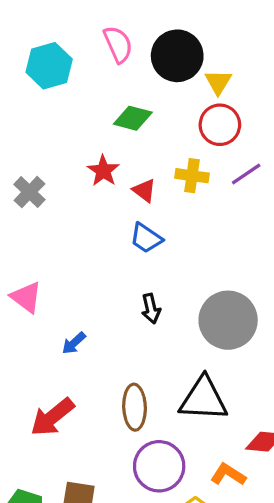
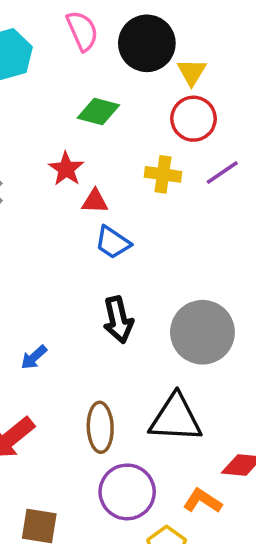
red triangle: (144, 190) -> (95, 201), moved, turned -35
black arrow: (151, 309) -> (118, 320), size x1.4

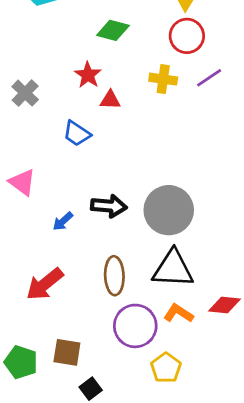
blue trapezoid: (113, 243) -> (77, 133), moved
black arrow: (118, 320) -> (109, 206), moved, turned -72
gray circle: (202, 332) -> (169, 210), moved
orange L-shape: (202, 501) -> (178, 313), moved

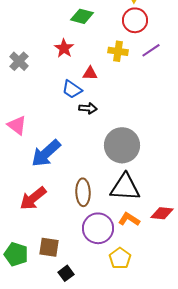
red triangle: (110, 100) -> (90, 73), moved
blue trapezoid: (77, 133) -> (72, 89), moved
black arrow: (109, 206) -> (88, 108), moved, size x0.7
blue arrow: (63, 221) -> (46, 153), size x2.0

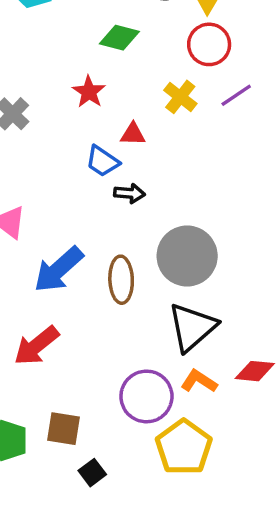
yellow cross: (118, 51) -> (180, 97), turned 30
black triangle: (125, 187) -> (192, 327), turned -44
brown ellipse: (83, 192) -> (121, 280), moved
yellow pentagon: (120, 258) -> (184, 447), size x1.5

